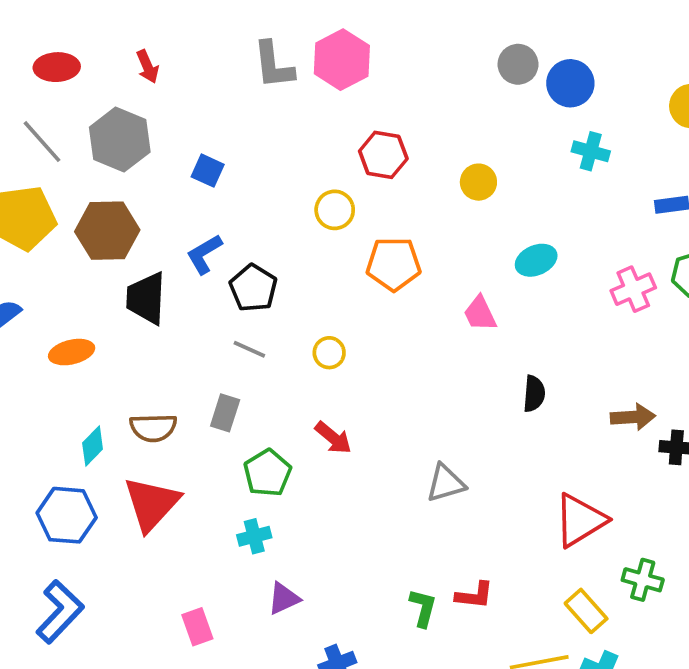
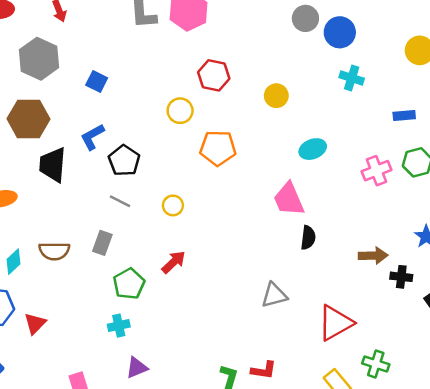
pink trapezoid: (480, 314) -> (289, 199), moved, size x1.4
red arrow: (333, 438) -> (174, 262), turned -85
gray triangle: (446, 483) -> (274, 295), moved
red triangle: (152, 504) -> (35, 323), moved, size x0.6

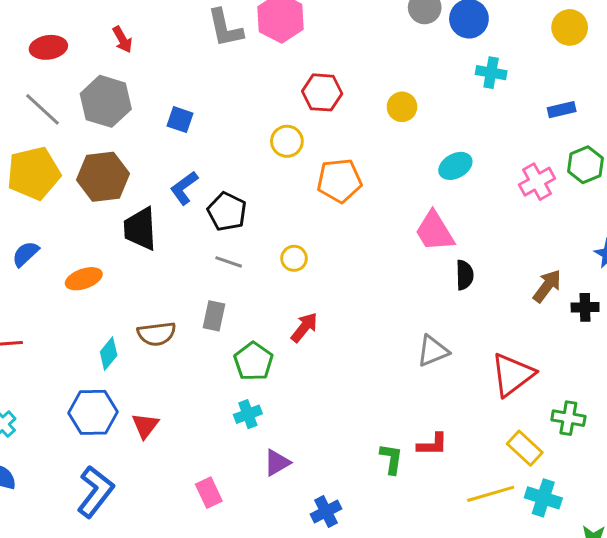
brown arrow: (373, 256) -> (547, 286), turned -44

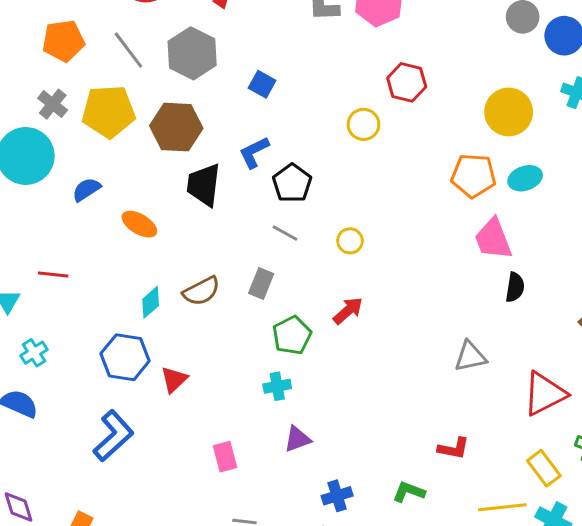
yellow circle: (402, 107) -> (509, 112), moved, size x1.6
orange pentagon: (339, 181) -> (473, 176), moved
orange ellipse: (84, 279) -> (139, 224), turned 40
brown semicircle: (157, 334) -> (201, 291), turned -30
green L-shape: (391, 459) -> (409, 492), moved, turned -88

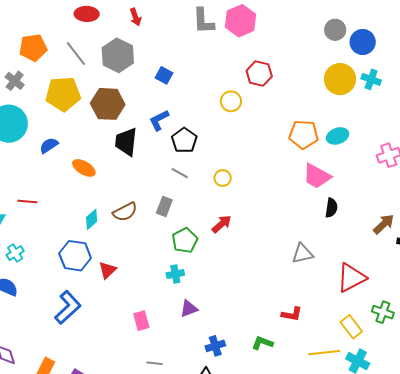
gray cross: (53, 104) -> (15, 81), moved
yellow circle: (509, 112) -> (340, 79), moved
pink trapezoid: (493, 239) -> (317, 176), turned -40

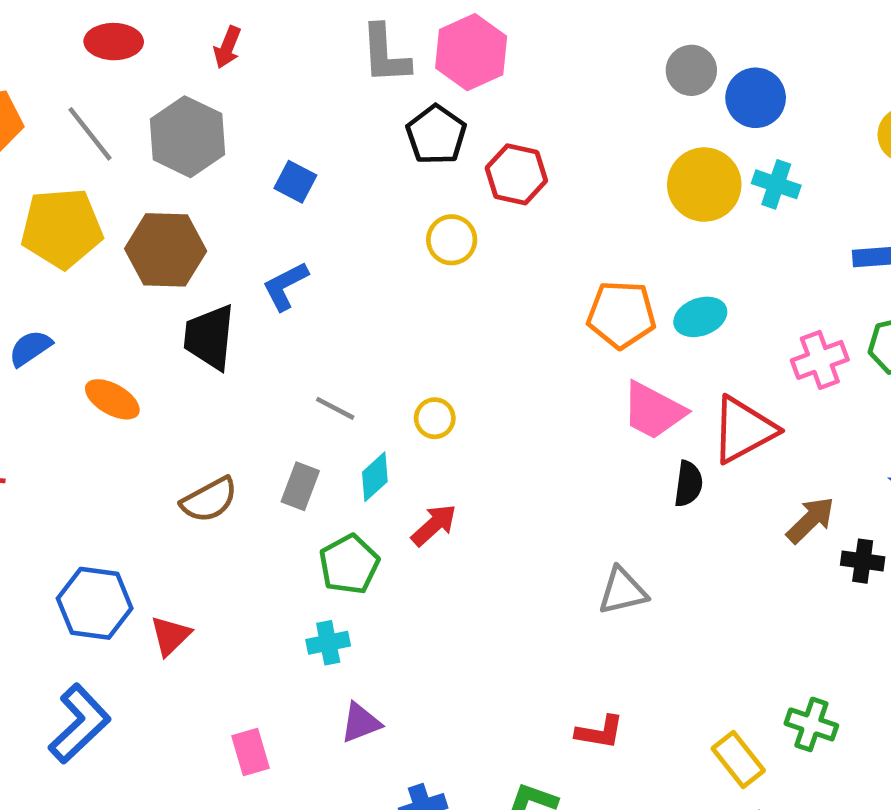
red arrow: (136, 17) -> (227, 47), turned 42
black pentagon: (184, 140) -> (436, 135), moved
cyan diamond: (92, 219) -> (375, 477), moved
red triangle: (351, 278) -> (743, 430), moved

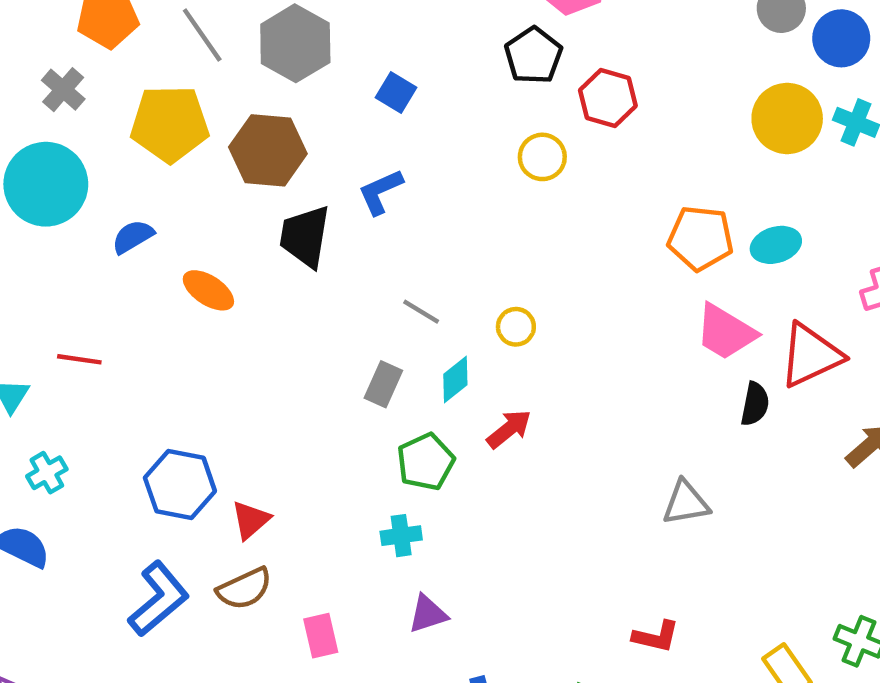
brown semicircle: (209, 500) -> (244, 589), moved

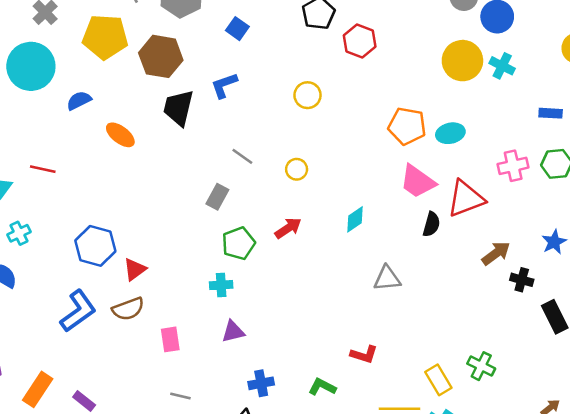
yellow circle: (542, 157) -> (308, 95), moved
cyan diamond: (455, 379) -> (355, 219), moved

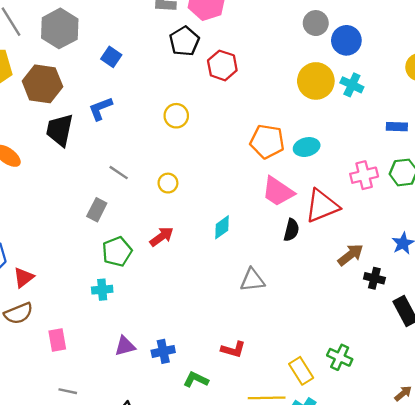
purple triangle: (233, 331) -> (125, 346), moved
blue cross: (261, 383) -> (163, 351), moved

